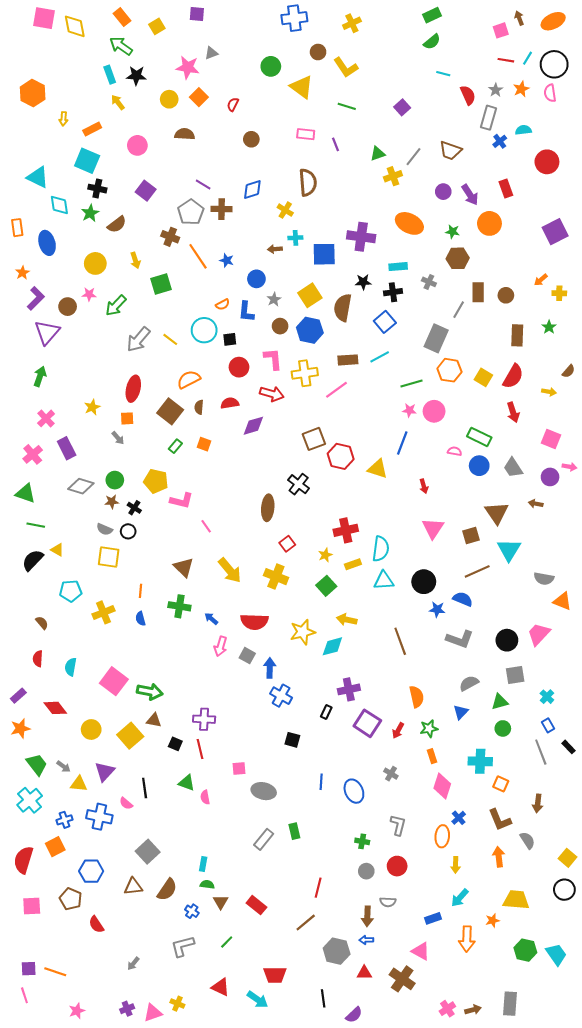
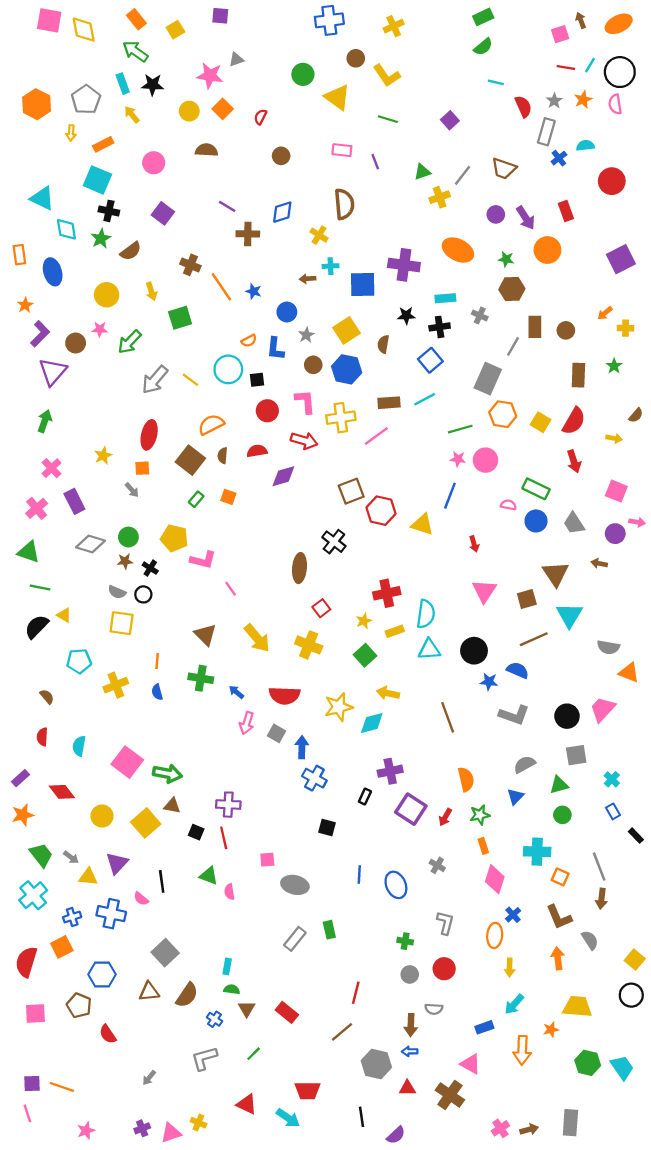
gray pentagon: (191, 212) -> (86, 100), moved
brown semicircle: (343, 308) -> (383, 344), size x0.6
gray line: (541, 752) -> (599, 867), moved

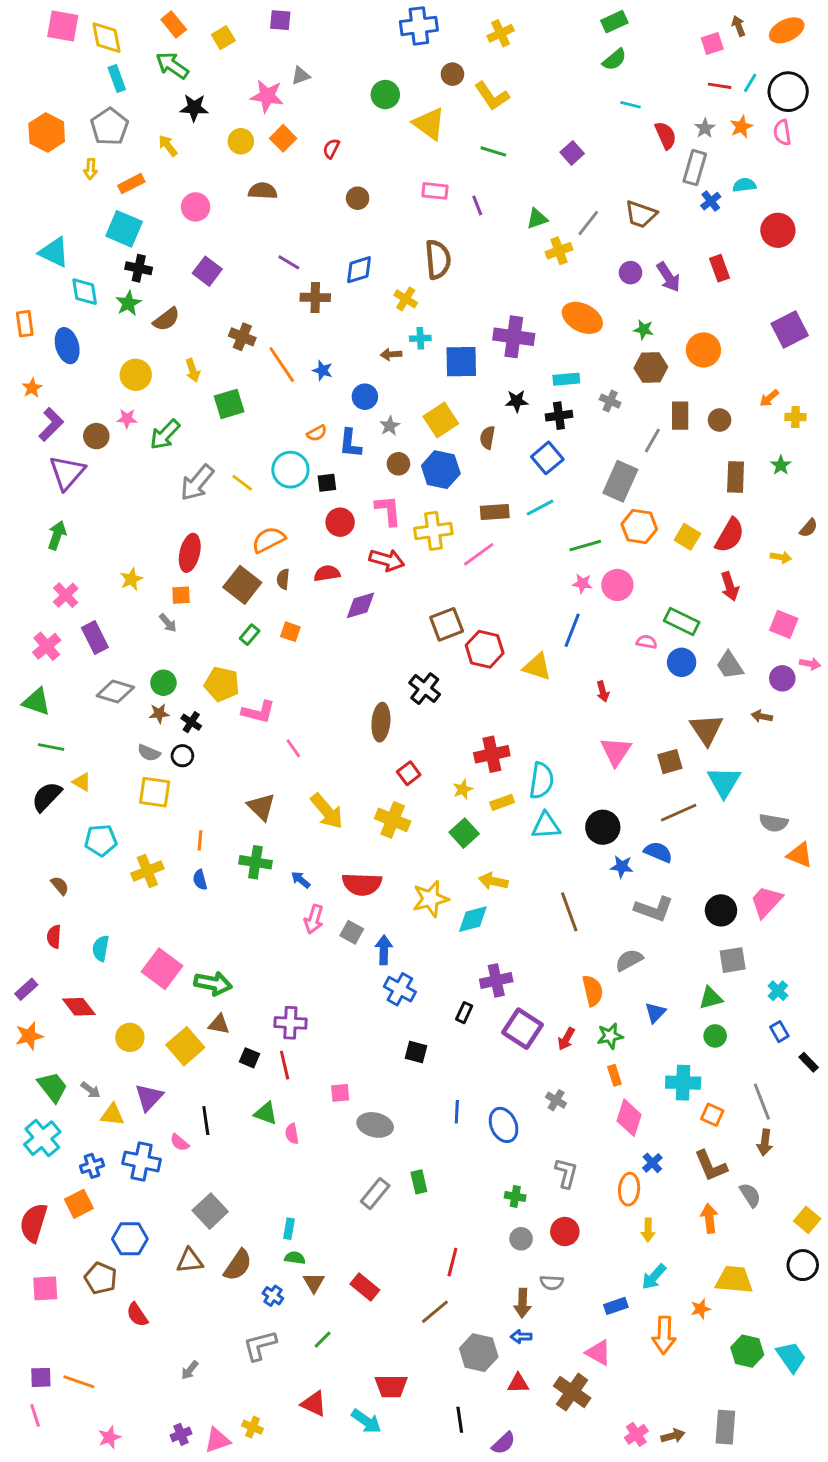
cyan rectangle: (123, 84) -> (117, 79), moved
orange circle: (547, 250) -> (703, 350), moved
gray semicircle: (525, 764) -> (629, 960), moved

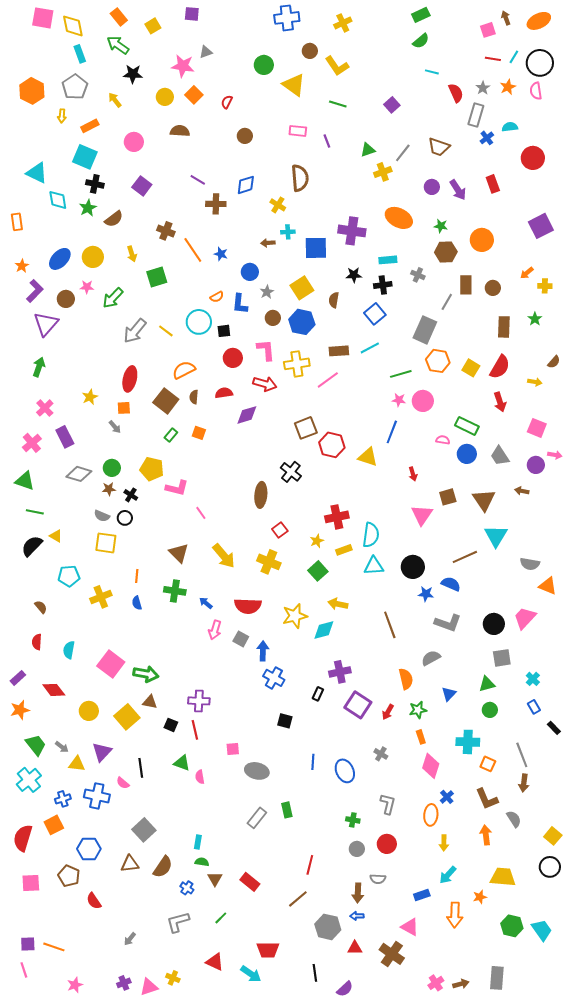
blue ellipse: (67, 346) -> (60, 259), moved, turned 60
brown square: (670, 762) -> (448, 497), moved

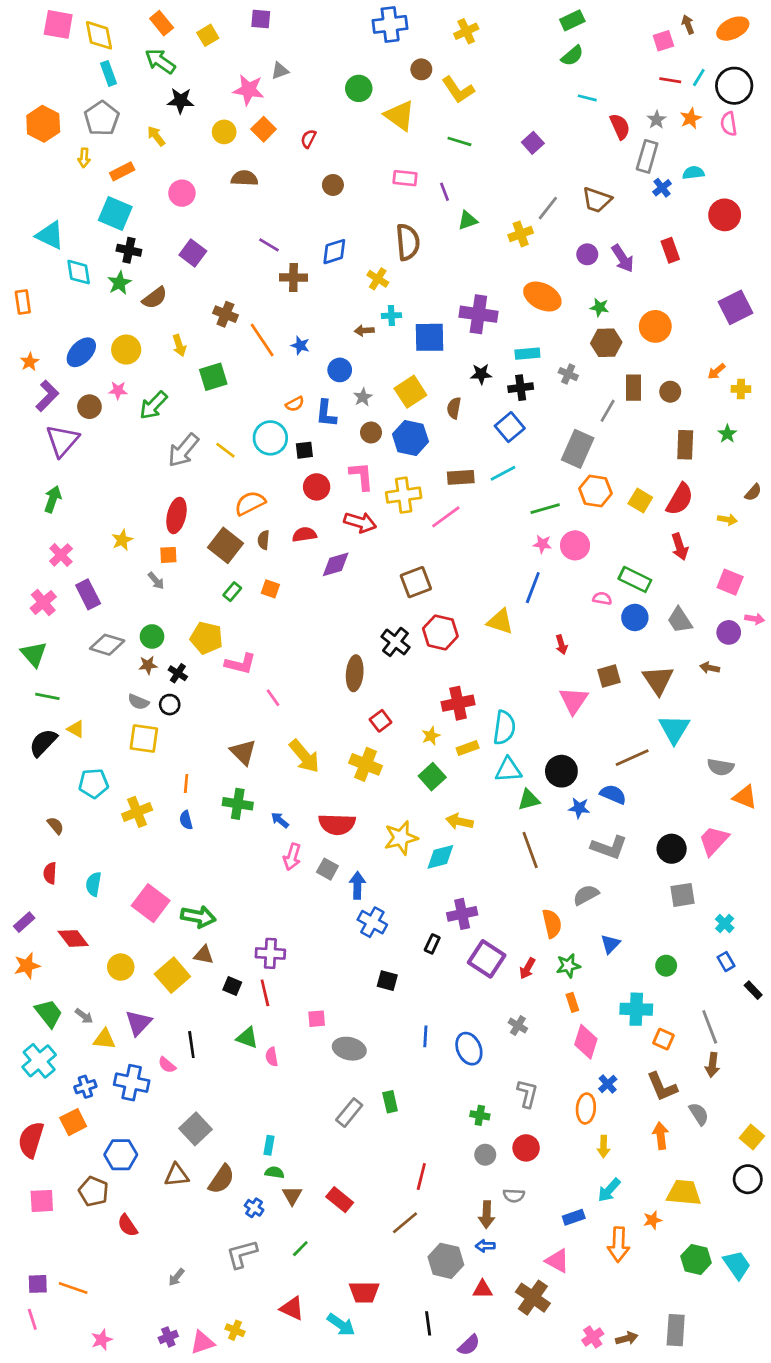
green triangle: (368, 150) -> (468, 220), moved
red hexagon: (332, 445) -> (440, 632), moved
green triangle: (25, 481) -> (34, 654), turned 30
green triangle: (487, 684) -> (529, 800), moved

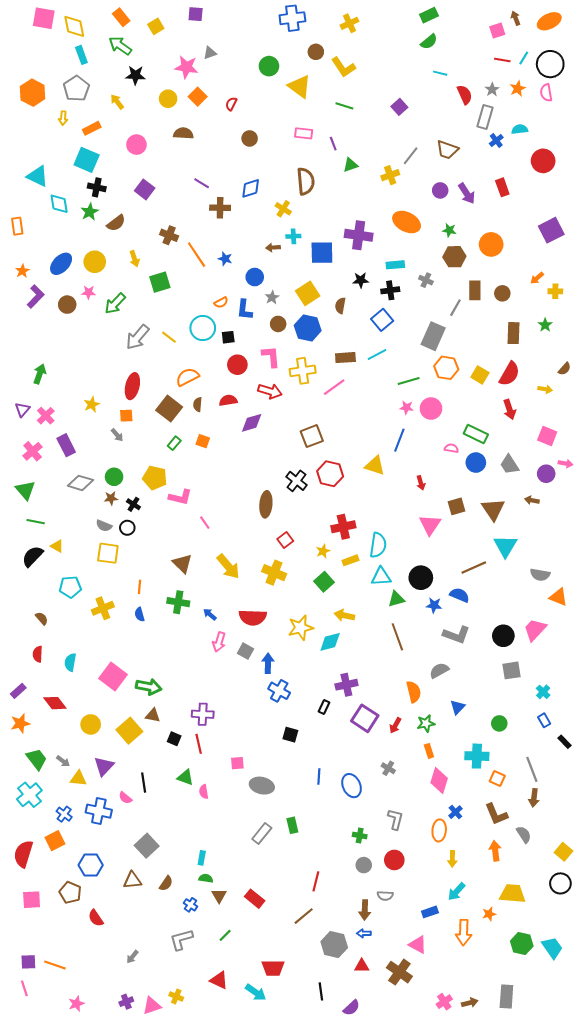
purple triangle: (62, 441) -> (22, 410), moved, size x0.6
blue cross: (85, 1087) -> (64, 814), turned -35
brown semicircle: (221, 1179) -> (166, 883), size x0.7

